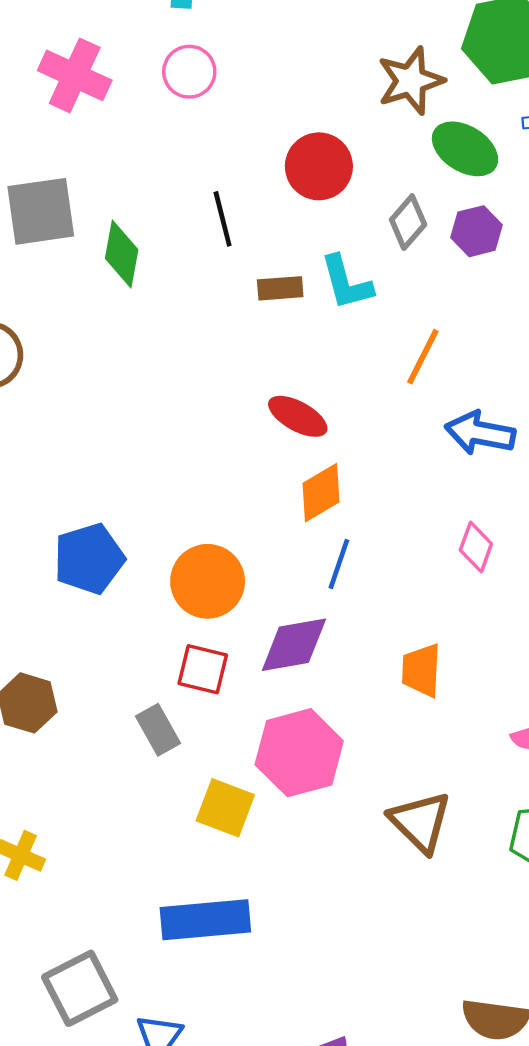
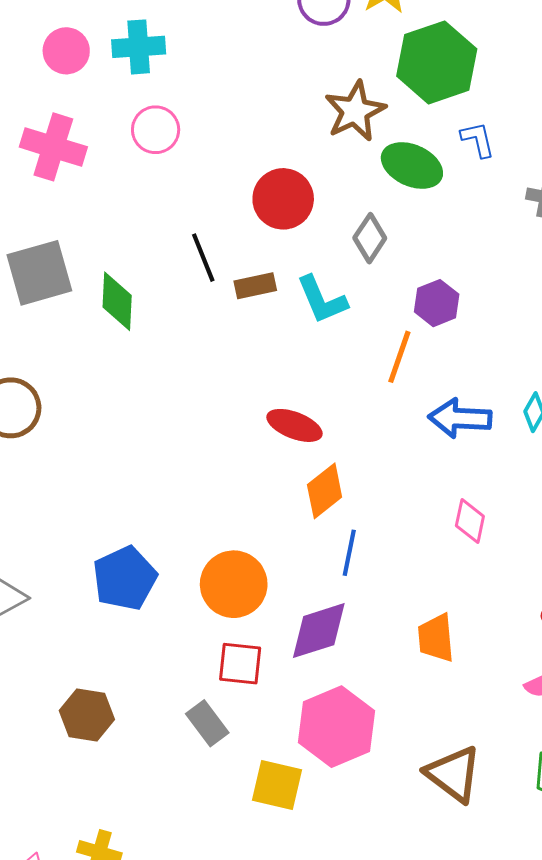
purple hexagon: (476, 231) -> (437, 303), moved
brown rectangle: (280, 288) -> (255, 286), moved

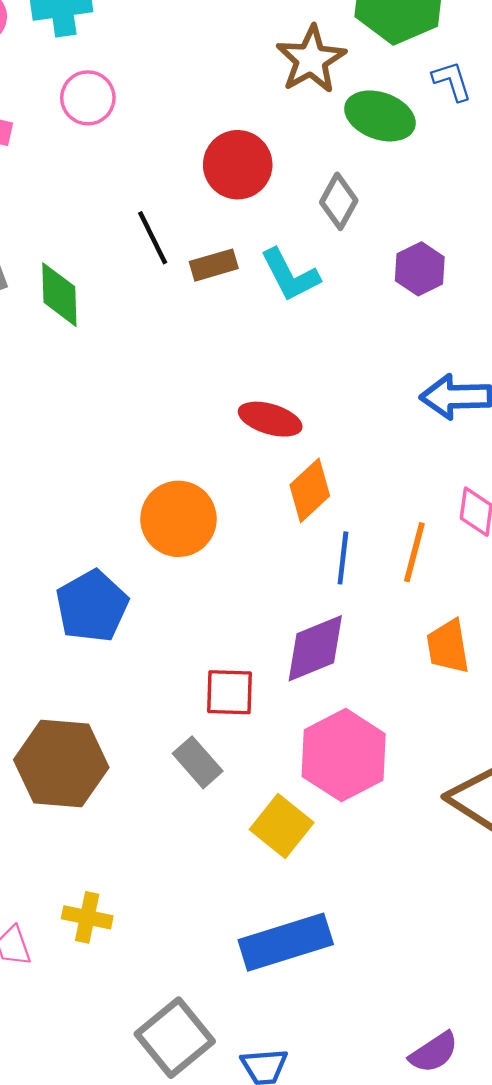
orange line: (399, 357) -> (414, 552), moved
orange circle: (234, 584) -> (178, 519), moved
brown hexagon: (87, 715) -> (61, 764), size x1.5
yellow square: (277, 785) -> (282, 826), turned 30

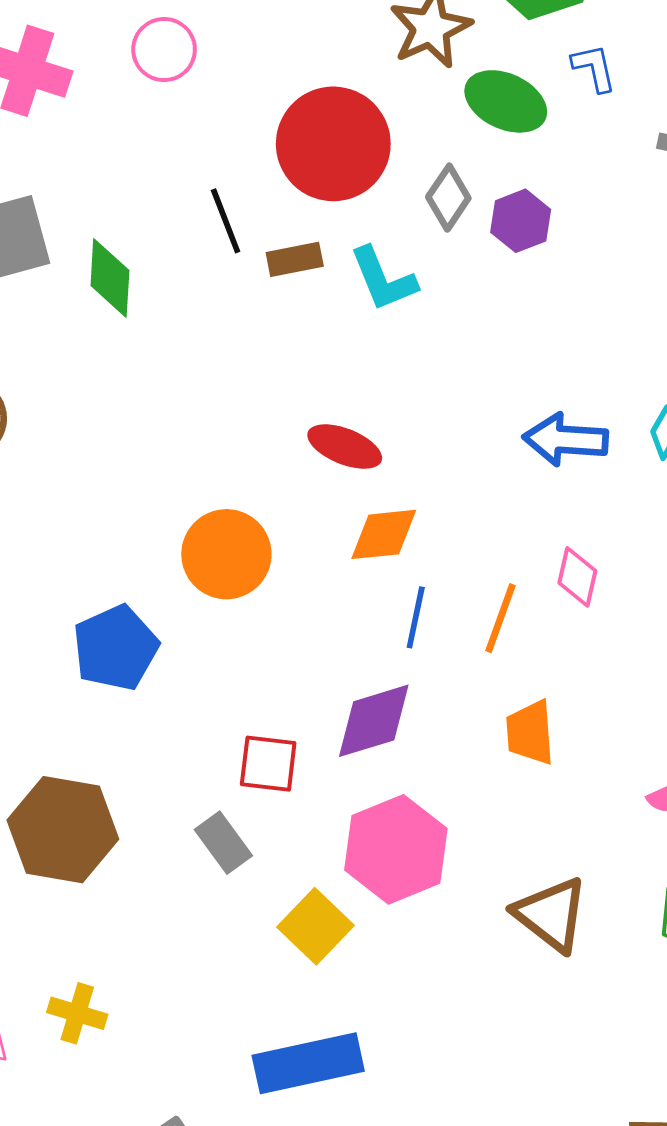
red circle: (238, 165) -> (333, 144), size x1.4
purple hexagon: (420, 269) -> (521, 221), moved
orange diamond: (310, 490) -> (384, 534), turned 32

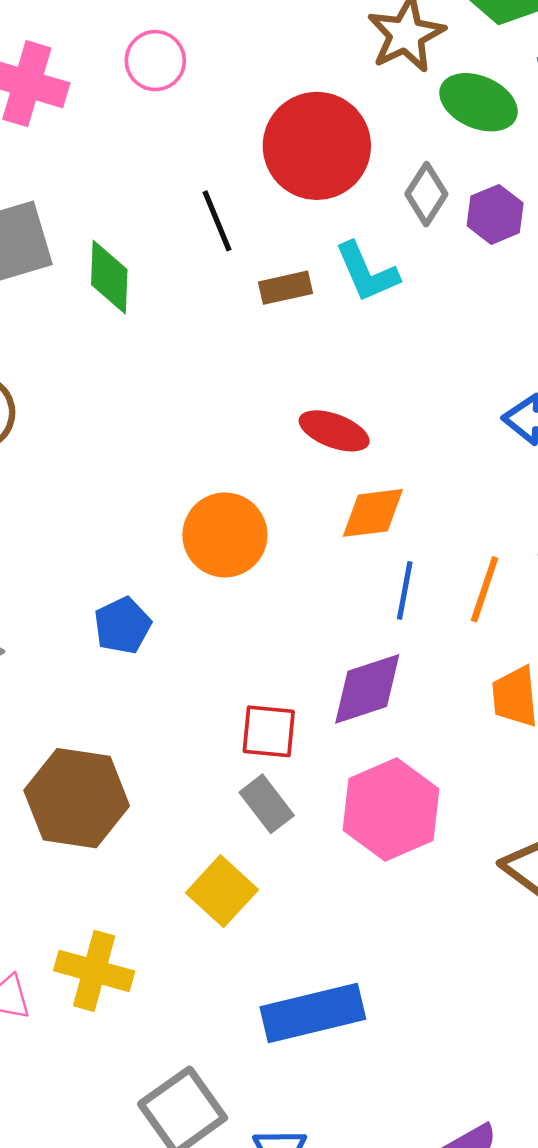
brown rectangle: (295, 259) -> (285, 288), moved
blue pentagon: (116, 648) -> (122, 626), size x0.7
gray rectangle: (223, 843) -> (267, 804), moved
yellow square: (316, 926) -> (222, 891), moved
yellow cross: (77, 1013) -> (94, 971), size x1.4

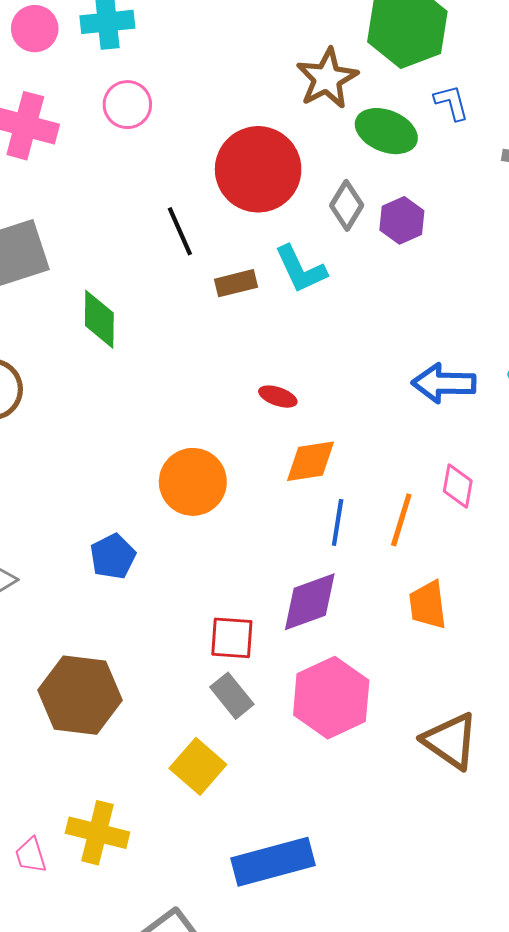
green diamond: (109, 277) -> (99, 319), moved
red ellipse: (334, 431) -> (278, 397), size x0.7

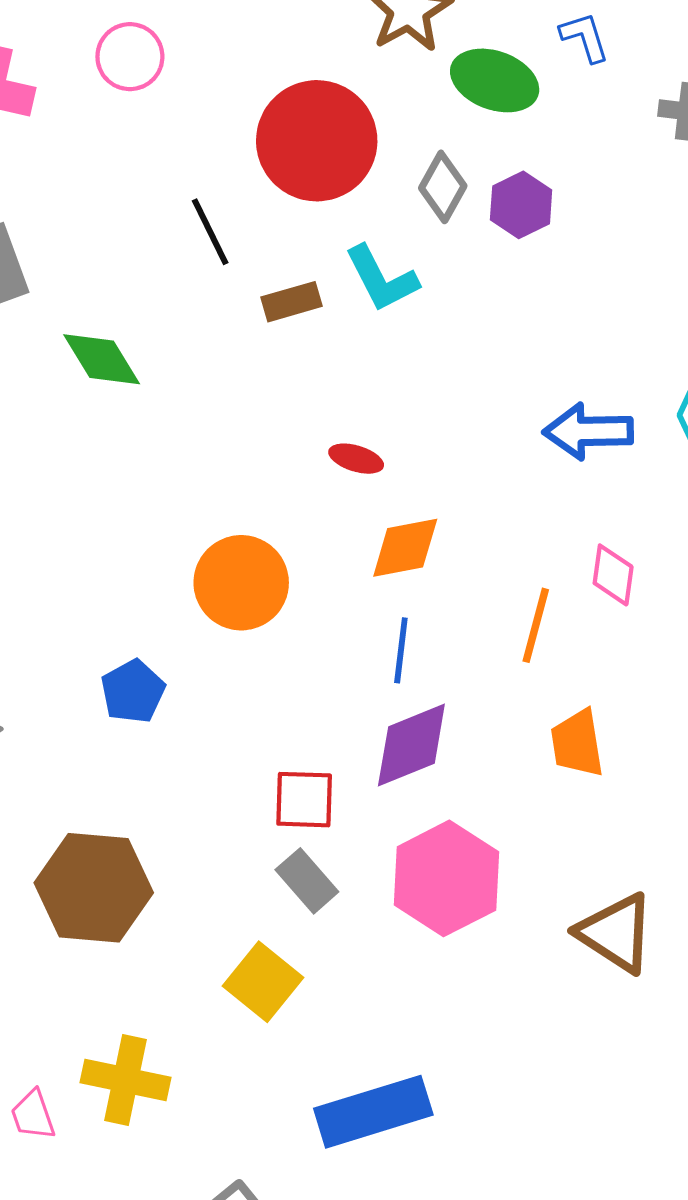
green diamond: (99, 319) -> (102, 359), turned -30
blue line: (338, 522) -> (401, 650), moved

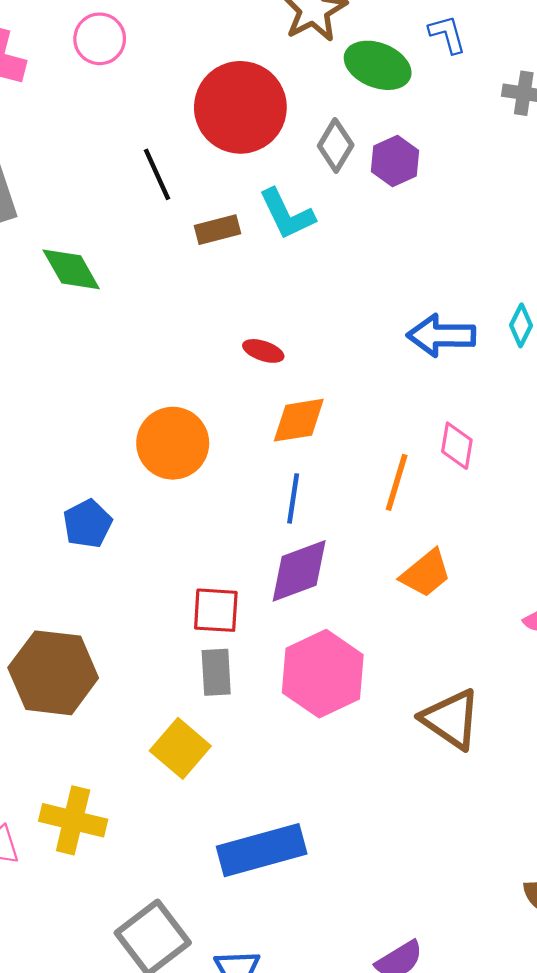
orange trapezoid: (577, 743) -> (426, 573), turned -122
gray rectangle: (307, 881) -> (216, 672), turned 36

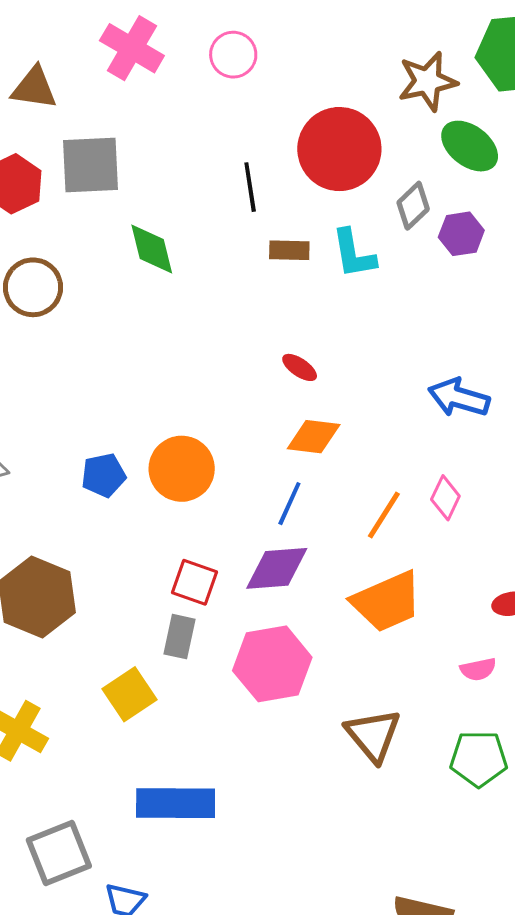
orange circle: (173, 443) -> (182, 469), moved
orange trapezoid: (426, 573) -> (387, 602), size x1.5

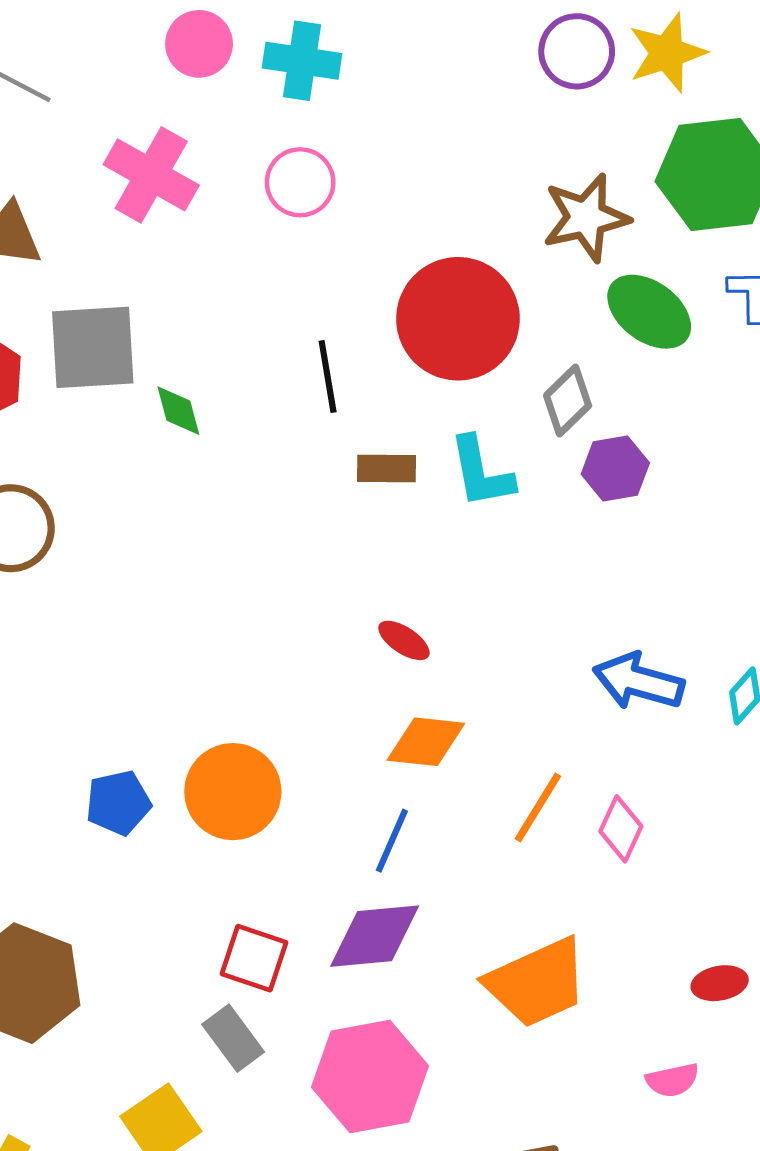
purple hexagon: (461, 234) -> (615, 469), moved
green diamond: (152, 249) -> (178, 411), moved, size x0.7
orange line: (384, 515) -> (538, 807), moved
gray rectangle: (179, 637) -> (233, 1038), turned -48

